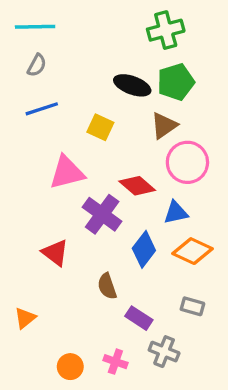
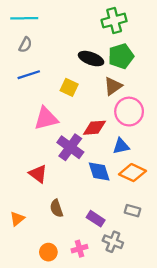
red diamond: (137, 186) -> (94, 128), turned -45
blue diamond: (144, 249) -> (99, 171), turned -55
brown semicircle: (107, 286) -> (56, 208), moved
pink cross: (115, 362) -> (80, 249), turned -35

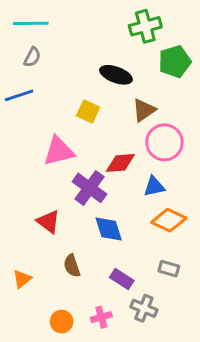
green pentagon: (121, 56) -> (175, 62), moved
blue line: (29, 75) -> (19, 95), moved
blue diamond: (99, 171) -> (109, 229), moved

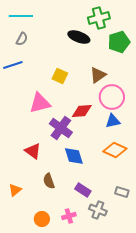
black ellipse: (116, 75) -> (79, 37), moved
blue triangle: (154, 186) -> (113, 121), moved
gray rectangle: (169, 269) -> (122, 192), moved

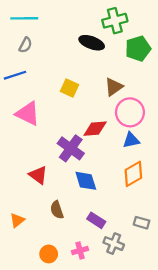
pink triangle: (40, 103) -> (28, 114), moved, turned 40
orange diamond: (115, 150) -> (133, 174), turned -55

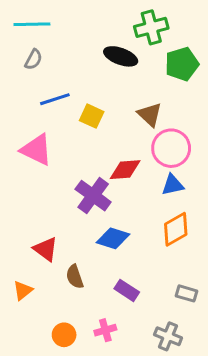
blue line: (15, 75) -> (55, 99), moved
brown triangle: (114, 87) -> (150, 115), turned -42
red triangle: (38, 175) -> (46, 249), moved
blue diamond: (86, 181) -> (113, 238), turned -55
gray cross: (114, 244) -> (168, 336), moved

